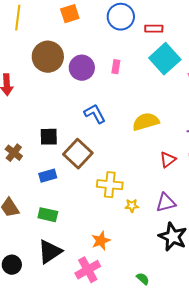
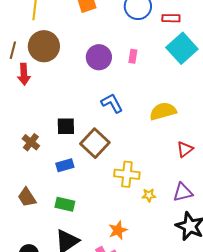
brown circle: (48, 57) -> (44, 46), moved

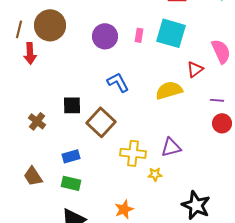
cyan square: (182, 48) -> (171, 33), moved, turned -32
red triangle: (185, 149) -> (195, 69), moved
blue rectangle: (65, 165) -> (71, 156), moved
purple triangle: (183, 192) -> (171, 147), moved

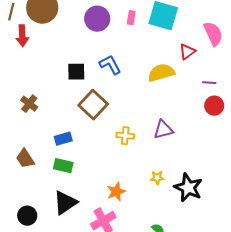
black square: (72, 105) -> (76, 72), moved
yellow cross: (133, 153) -> (125, 136), size x0.7
yellow star: (155, 174) -> (157, 178), moved

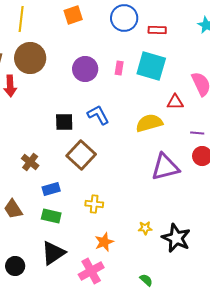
red triangle: (187, 52) -> (175, 102), turned 36
brown cross: (29, 104) -> (30, 162), moved
purple triangle: (163, 130) -> (165, 167), moved, size x1.4
yellow cross: (125, 136) -> (94, 204), moved

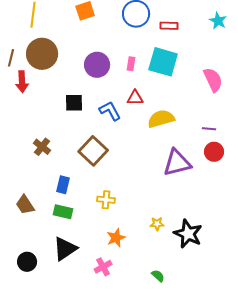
red triangle: (175, 102) -> (135, 98), moved
black square: (64, 122) -> (74, 103), moved
brown cross: (30, 162) -> (42, 147), moved
blue rectangle: (51, 189) -> (63, 185), turned -60
pink cross: (91, 271) -> (103, 267), size x0.7

